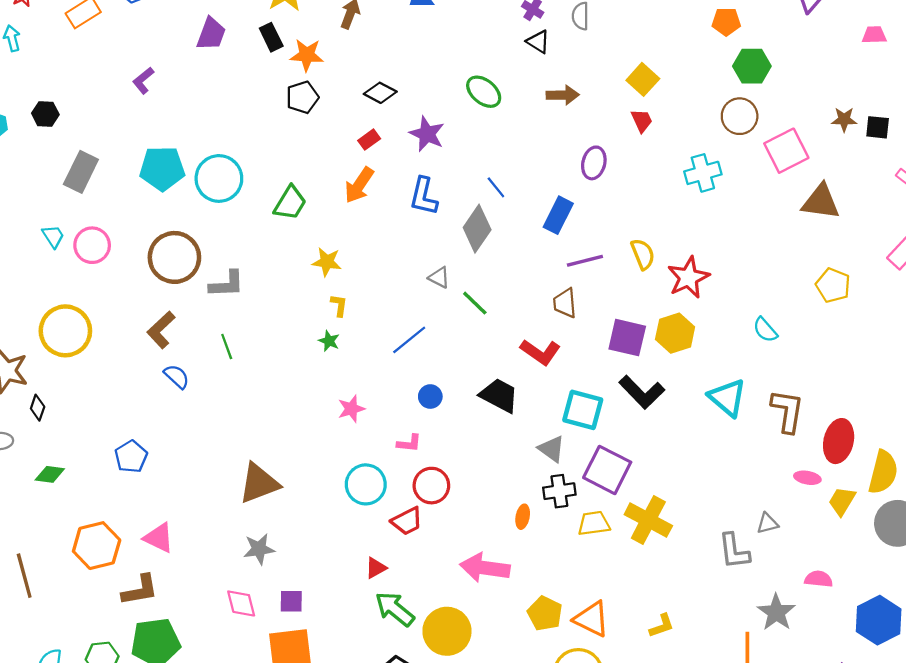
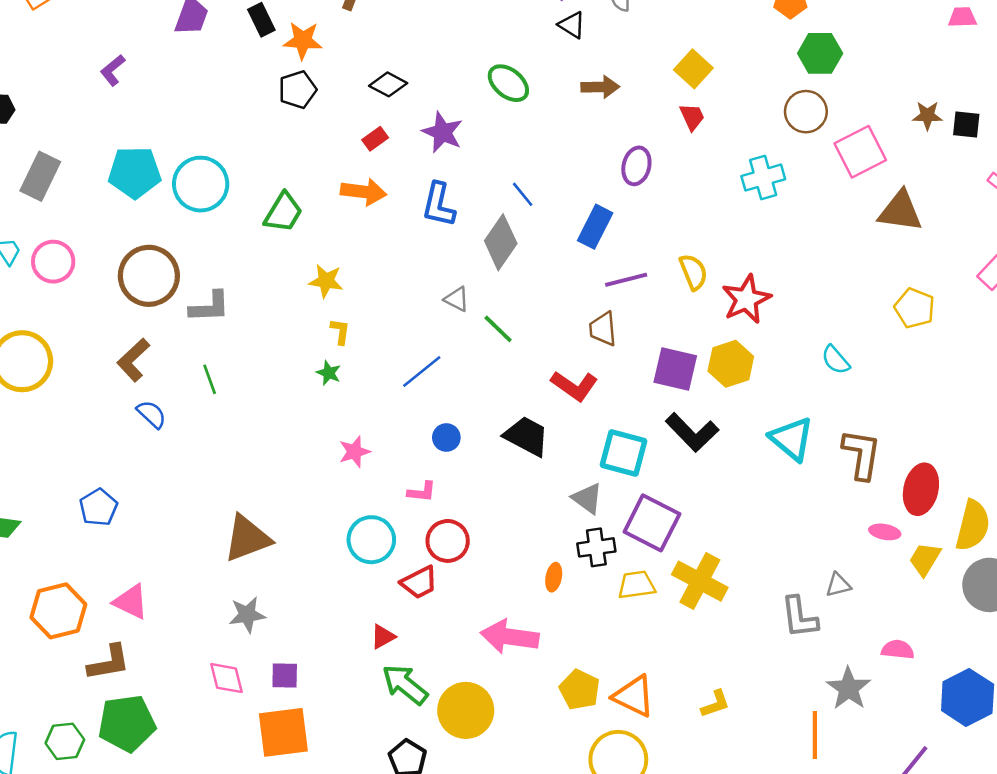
orange arrow: (359, 185) -> (364, 192), turned -117

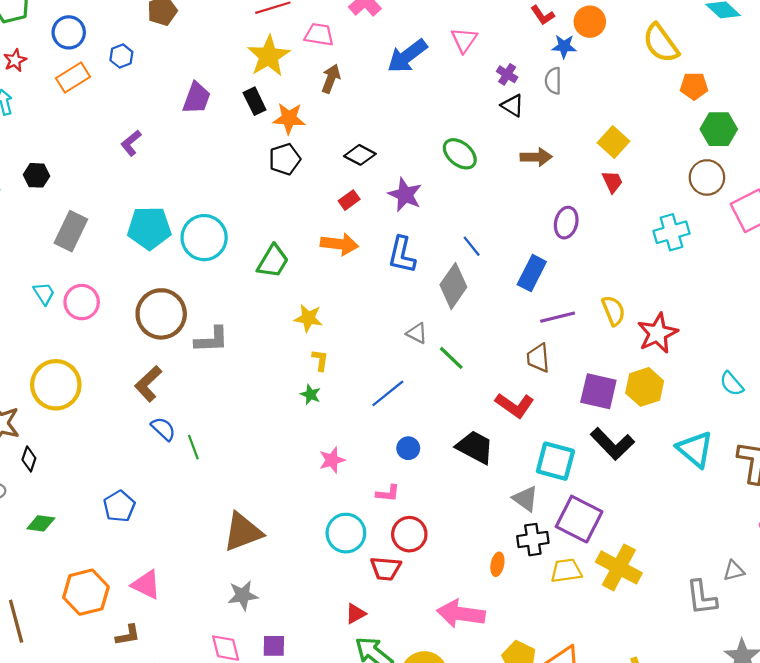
green line: (210, 379) -> (193, 447), moved
red trapezoid: (419, 582) -> (386, 569), turned 32
brown L-shape: (109, 663) -> (128, 635), size x0.7

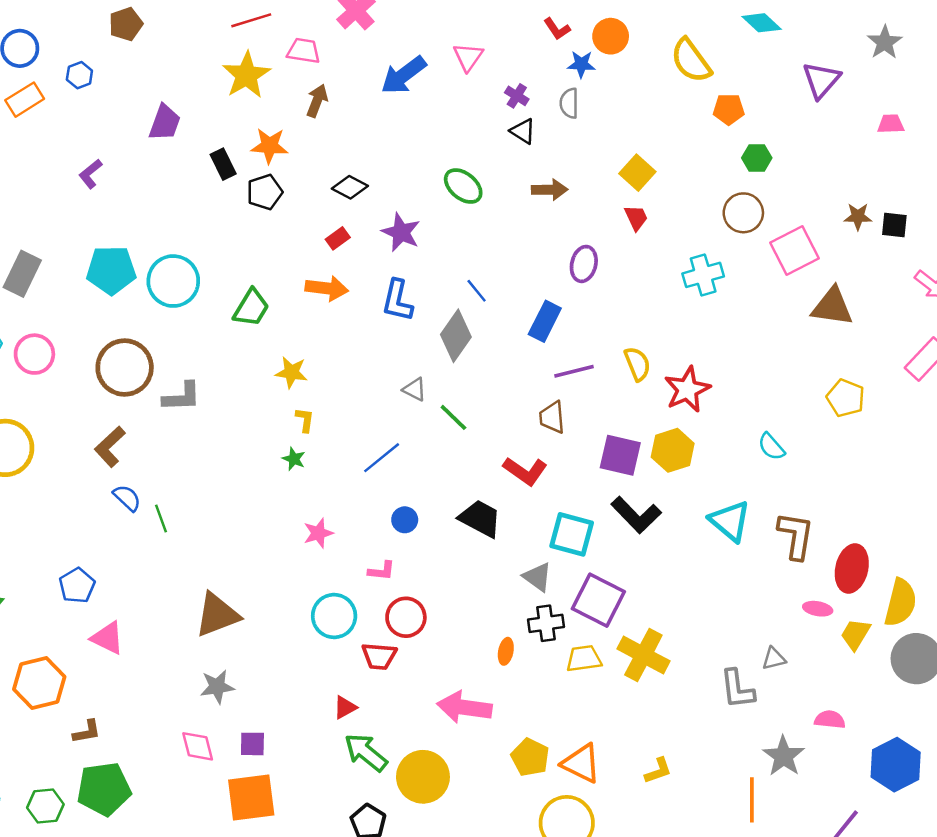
black rectangle: (255, 101) -> (223, 164), moved
green hexagon: (719, 129) -> (757, 158), size x0.7
pink triangle: (146, 585) -> (107, 638), moved

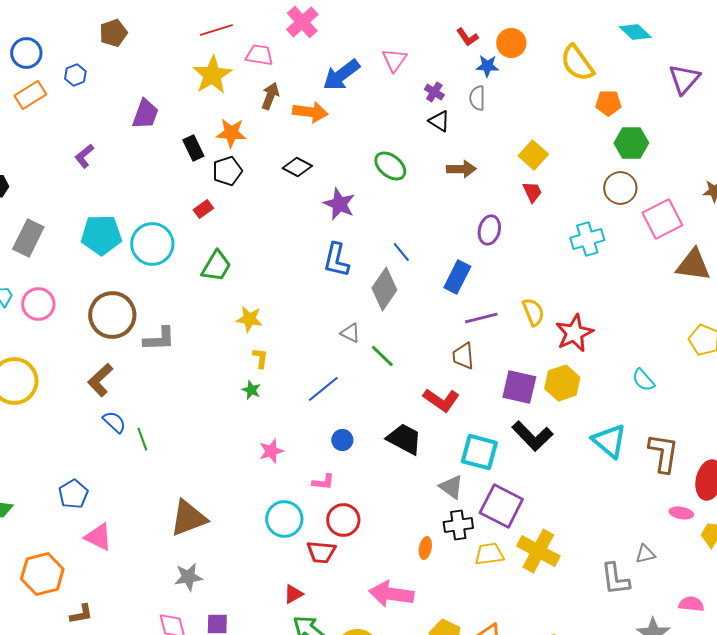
green hexagon: (757, 158) -> (631, 143), size x1.4
red rectangle: (338, 238) -> (203, 209), moved
orange arrow: (327, 288) -> (310, 112), moved

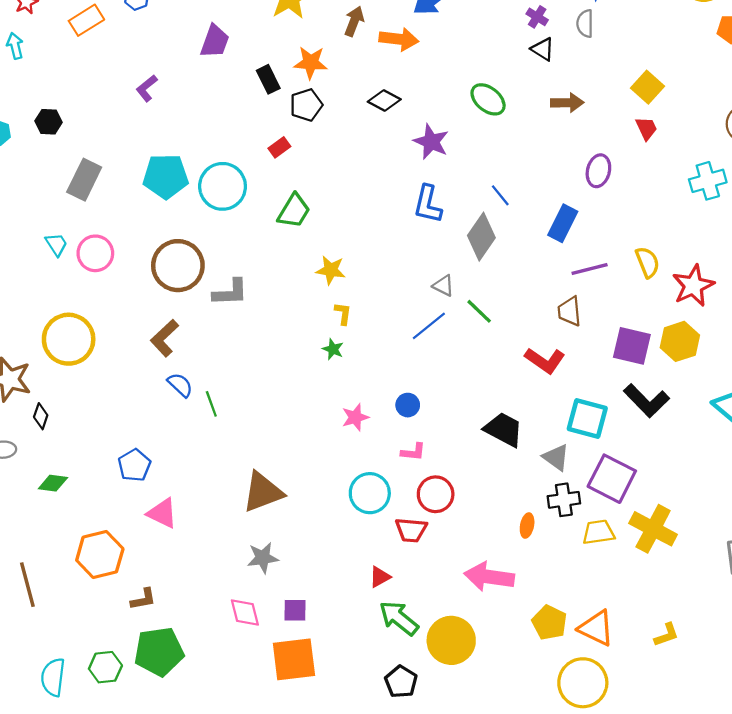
blue line: (323, 389) -> (429, 326), moved
black trapezoid: (404, 439) -> (504, 430), moved
blue circle: (342, 440) -> (408, 405), moved

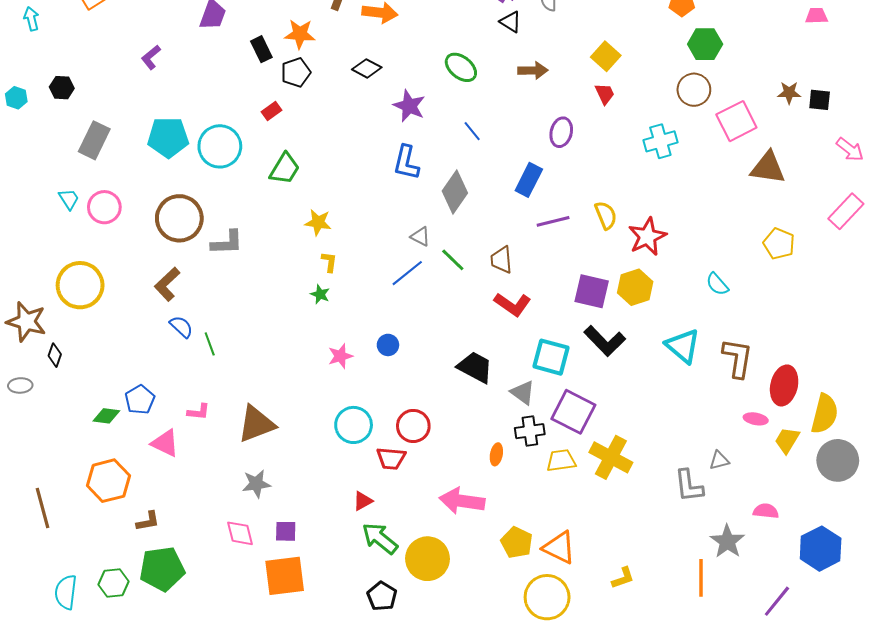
blue line: (500, 195) -> (472, 131), moved
brown trapezoid: (569, 311) -> (501, 260), moved
pink L-shape: (413, 452) -> (199, 412), moved
green diamond: (53, 483) -> (106, 416), moved
yellow L-shape: (666, 635) -> (623, 578), moved

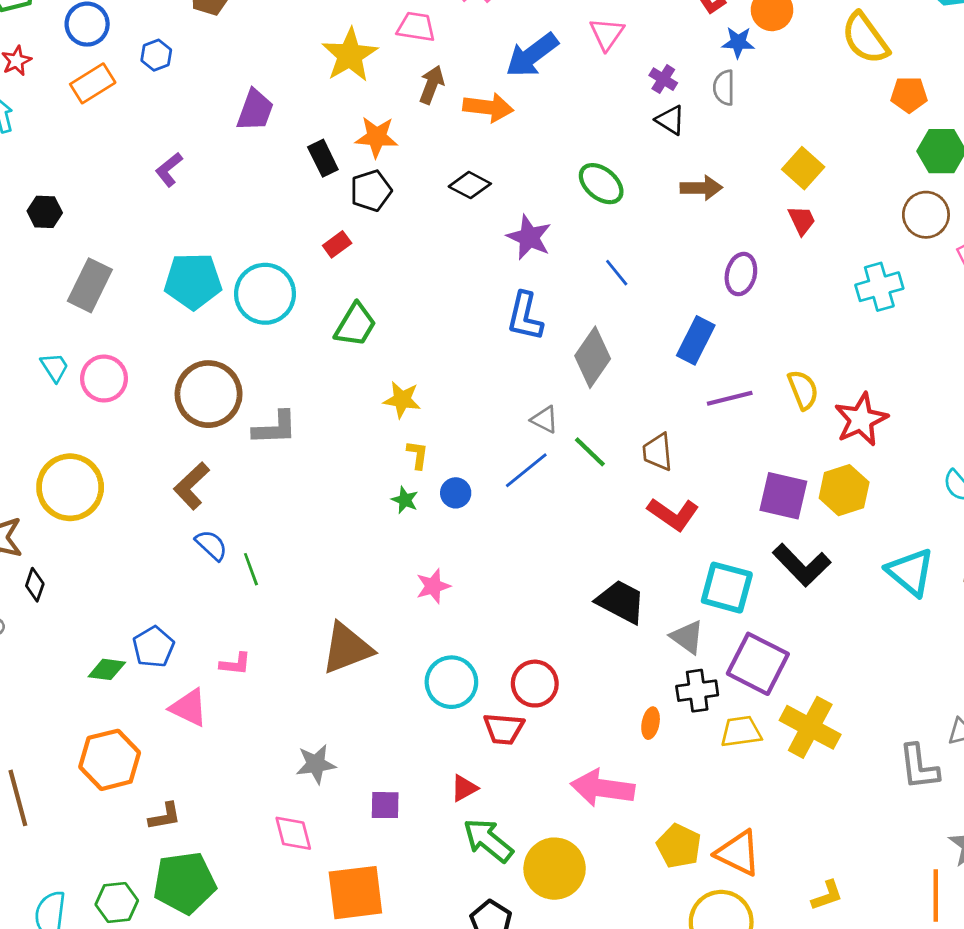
blue circle: (388, 345) -> (456, 493), moved
brown triangle: (256, 424) -> (347, 648), moved
purple square: (286, 531) -> (385, 805), moved

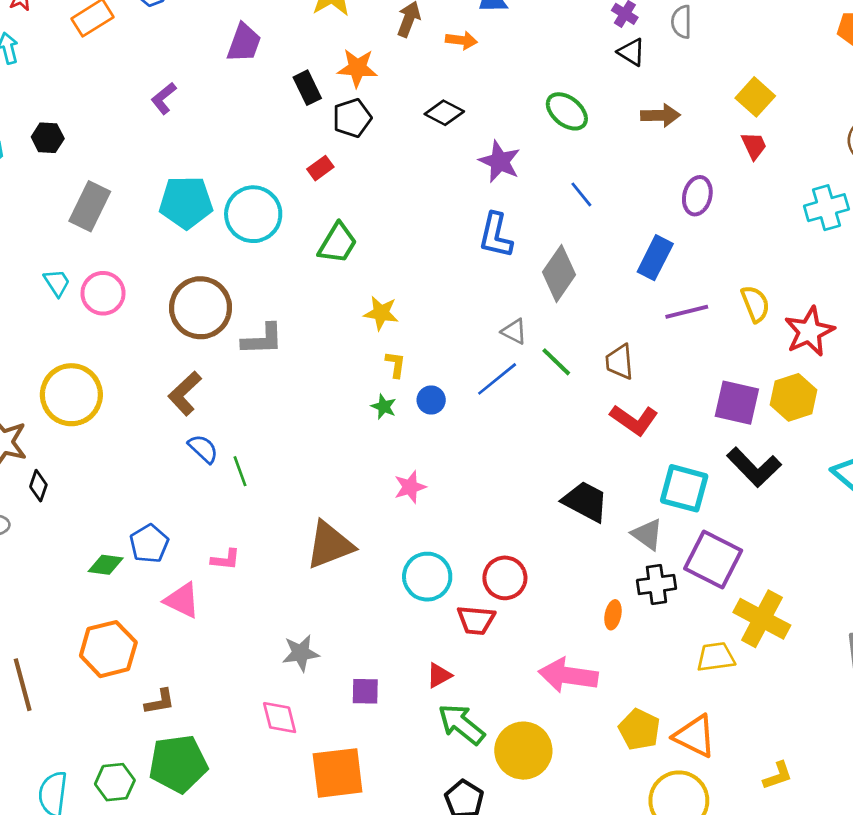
orange arrow: (488, 107) -> (461, 40), size x0.7
yellow trapezoid: (741, 732) -> (716, 657), moved

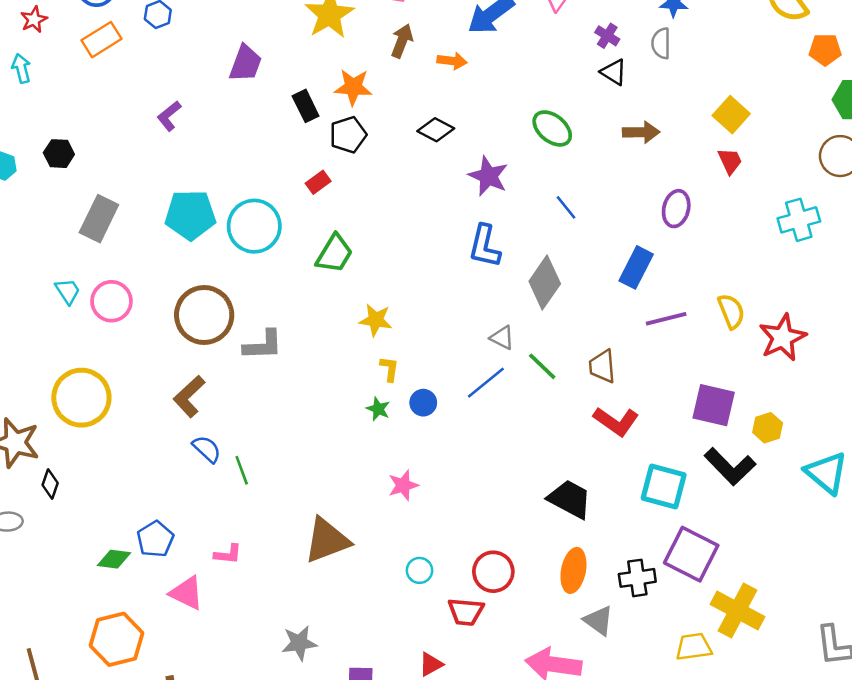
yellow hexagon: (794, 397) -> (768, 428), moved, size x0.7
gray triangle: (647, 534) -> (599, 620), moved
cyan circle: (427, 577) -> (419, 570), size x0.6
orange ellipse: (613, 615) -> (573, 570), moved, size x1.6

